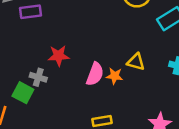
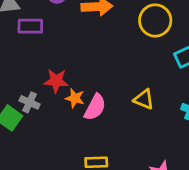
orange star: (115, 76) -> (75, 98), moved

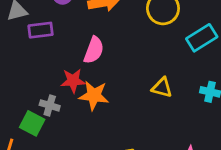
orange star: (75, 98) -> (94, 95), size x1.5
pink semicircle: (95, 107) -> (94, 50), moved

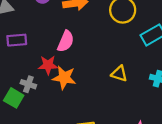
purple rectangle: (41, 30) -> (17, 40), moved

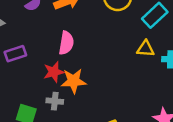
yellow triangle: (119, 74) -> (145, 49), moved
gray cross: (28, 84) -> (55, 101), moved

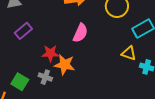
pink semicircle: (66, 43) -> (80, 33), moved
purple rectangle: (15, 54) -> (23, 31), turned -36

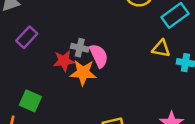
pink semicircle: (80, 33) -> (99, 56), moved, turned -42
gray cross: (45, 77) -> (80, 48), moved

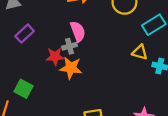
gray cross: (80, 48) -> (70, 46), turned -32
pink semicircle: (99, 56) -> (78, 31), moved

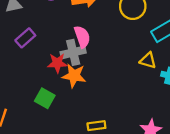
gray cross: (70, 46) -> (73, 52), size x1.5
green square: (23, 89) -> (45, 98), moved

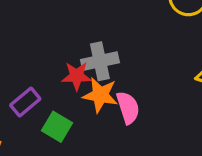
pink semicircle: (82, 37) -> (128, 108), moved
purple rectangle: (25, 38) -> (25, 102), moved

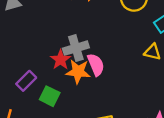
red star: (77, 76) -> (61, 60), turned -30
pink semicircle: (128, 108) -> (96, 65), moved

